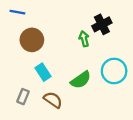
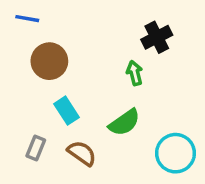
green arrow: (84, 39) -> (135, 73), moved
cyan circle: (114, 71) -> (175, 153), moved

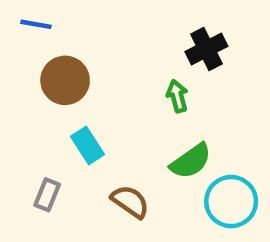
green semicircle: (124, 122) -> (191, 161), moved
brown semicircle: (82, 153) -> (130, 202), moved

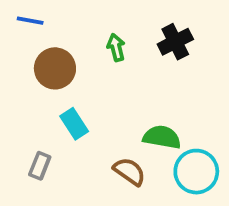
green arrow: (177, 96) -> (116, 47), moved
green semicircle: (191, 161) -> (162, 137), turned -135
brown semicircle: (130, 202) -> (129, 172), moved

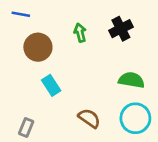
green semicircle: (162, 137) -> (131, 80), moved
gray rectangle: (40, 166) -> (26, 127), moved

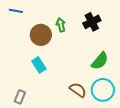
brown circle: (38, 47) -> (41, 35), moved
green semicircle: (131, 80) -> (100, 61), turned 120
brown semicircle: (89, 118) -> (78, 90), moved

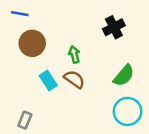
green arrow: (61, 25) -> (74, 54), moved
brown circle: (41, 35) -> (32, 43), moved
brown semicircle: (78, 90) -> (74, 79), moved

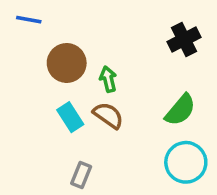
black cross: (114, 27) -> (184, 40), moved
brown circle: (32, 43) -> (67, 63), moved
gray rectangle: (25, 120) -> (81, 175), moved

